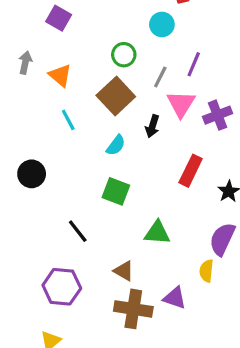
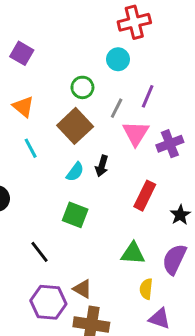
black arrow: (152, 126) -> (102, 166), moved
green triangle: (157, 233) -> (133, 253), moved
yellow semicircle: (206, 271) -> (146, 289), moved
purple hexagon: (62, 287) -> (48, 302), moved
purple triangle: (175, 298) -> (160, 319), moved

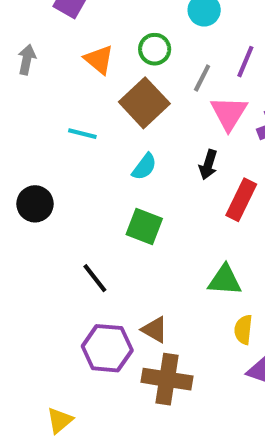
orange triangle: (23, 107) -> (99, 59), moved
cyan line: (31, 148) -> (82, 134), turned -48
black arrow: (102, 166) -> (208, 165), moved

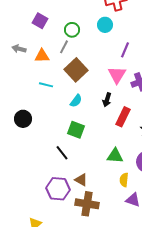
green circle: (155, 49) -> (72, 30), moved
gray arrow: (27, 59) -> (19, 49), turned -88
orange triangle: (99, 59) -> (42, 56), moved, turned -42
gray line: (202, 78) -> (64, 47), moved
black line: (95, 278) -> (62, 153), moved

